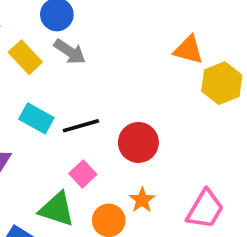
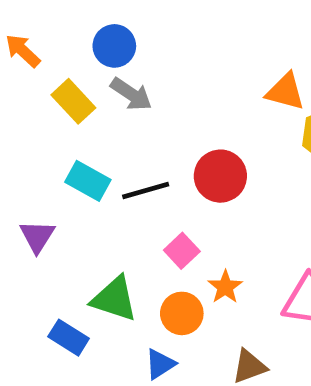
red circle: (138, 142) -> (220, 176), moved
pink square: (83, 174) -> (182, 251), moved

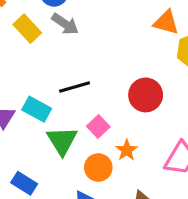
red circle: (220, 176) -> (146, 95), moved
cyan rectangle: (88, 181) -> (37, 109), moved
green triangle: (114, 299) -> (62, 141), moved, turned 40

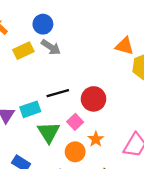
yellow rectangle: (27, 29) -> (23, 51), turned -72
red circle: (146, 95) -> (94, 99), moved
cyan rectangle: (37, 109) -> (30, 109), turned -48

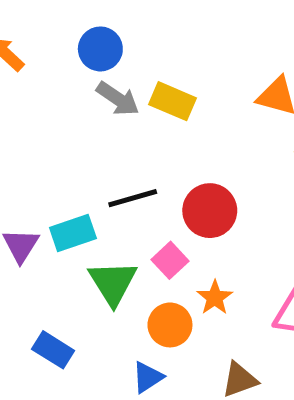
yellow rectangle: (23, 51) -> (172, 101), moved, turned 48

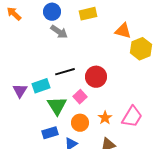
yellow rectangle: (172, 101) -> (88, 14), moved, turned -36
orange star: (215, 298) -> (105, 118), moved
blue rectangle: (53, 350) -> (50, 133), moved, turned -49

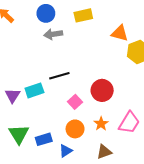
gray arrow: (59, 32) -> (53, 34), turned 138
red circle: (96, 77) -> (102, 90), moved
green triangle: (57, 106) -> (19, 134), moved

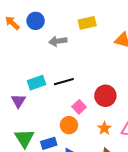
blue circle: (46, 13) -> (36, 21), moved
cyan rectangle: (34, 90) -> (37, 83), moved
orange circle: (75, 129) -> (69, 125), moved

